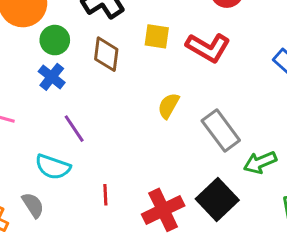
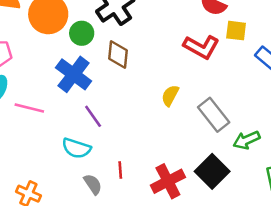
yellow square: (157, 36) -> (236, 31), moved
green circle: (55, 40) -> (82, 33), moved
blue cross: (52, 77) -> (74, 74), size x1.6
gray semicircle: (33, 205) -> (93, 184), moved

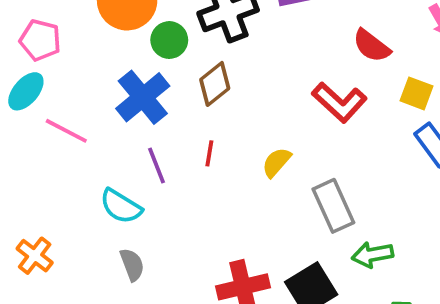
yellow square: (236, 31) -> (416, 93), moved
brown diamond: (118, 55) -> (215, 84), turned 32
red line: (120, 170) -> (209, 153), moved

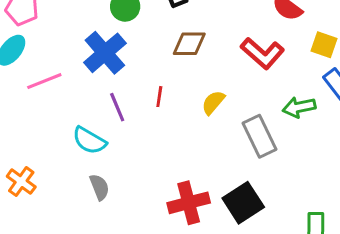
brown diamond: (215, 84) -> (189, 44), moved, turned 40
pink line: (66, 131) -> (44, 81), turned -48
green arrow: (372, 255) -> (299, 107), moved

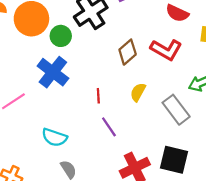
brown diamond: (189, 44) -> (128, 52), moved, turned -30
purple line: (117, 107) -> (109, 127), moved
black square: (243, 203) -> (174, 160), turned -32

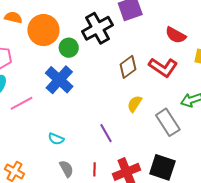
red line: (98, 96) -> (94, 169), moved
cyan semicircle: (54, 137) -> (56, 139), size x0.7

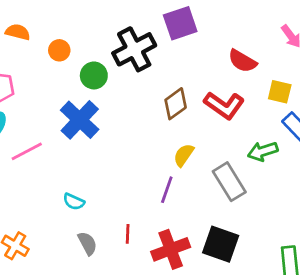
orange circle: (43, 30) -> (59, 50), size x0.5
purple line: (106, 133) -> (167, 190), moved, turned 48
red line: (94, 169) -> (128, 234), moved

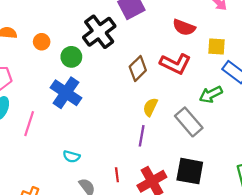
pink line: (27, 151) -> (29, 124), turned -35

